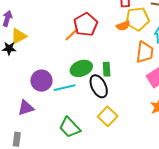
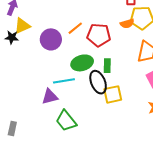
red pentagon: (86, 24) -> (99, 35), moved, turned 30
purple circle: (41, 81) -> (51, 39), moved
purple triangle: (26, 108) -> (50, 97), moved
yellow square: (108, 116) -> (113, 94), moved, turned 30

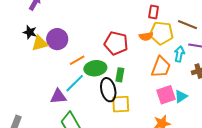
yellow triangle: (22, 26) -> (40, 43), moved
orange line: (75, 28) -> (77, 60), moved
purple circle: (51, 39) -> (57, 39), moved
cyan line: (64, 81) -> (75, 83), turned -45

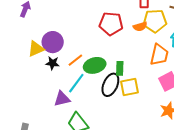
black star: (30, 32) -> (52, 63), moved
red pentagon: (116, 43) -> (111, 24), moved
black ellipse: (108, 90) -> (110, 85), turned 45
yellow square: (121, 104) -> (130, 87), moved

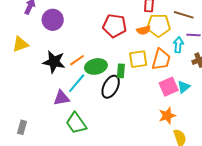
purple circle: (53, 42) -> (53, 20), moved
yellow triangle: (36, 49) -> (20, 44), moved
black star: (52, 63) -> (54, 62), size x1.6
yellow square: (130, 87) -> (138, 59), moved

